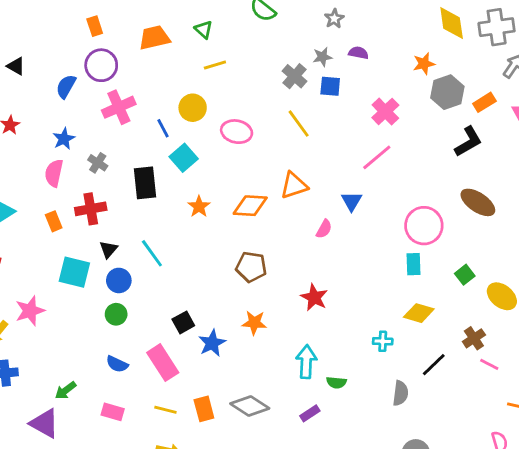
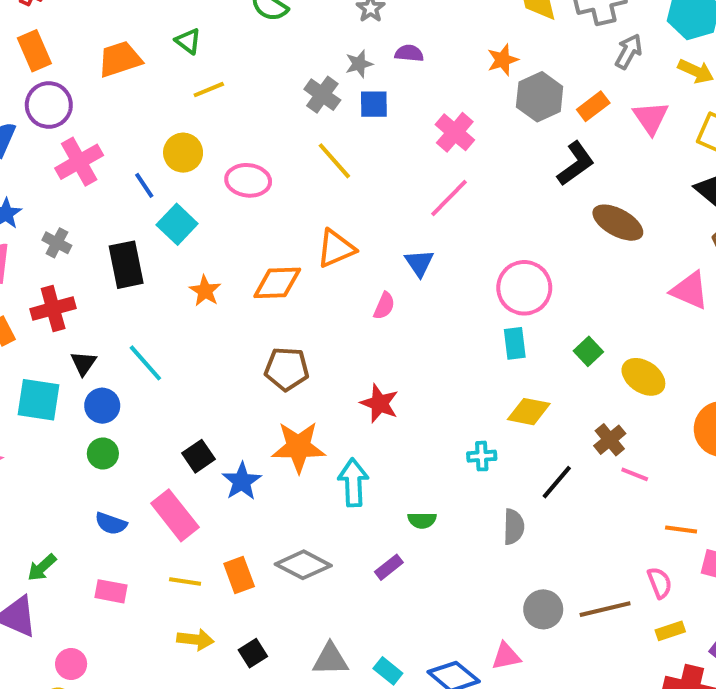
orange rectangle: (95, 26) -> (34, 51), size x1.4
brown ellipse: (478, 202) -> (618, 223), moved
orange star: (254, 323) -> (298, 447), size x1.5
cyan arrow: (306, 362) -> (353, 482), moved

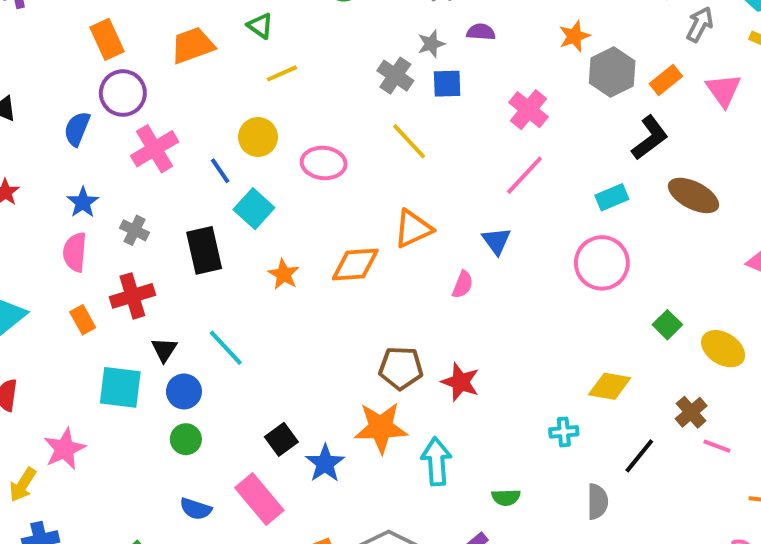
cyan rectangle: (515, 343) -> (612, 197), moved, turned 76
brown pentagon: (287, 369) -> (401, 368), moved

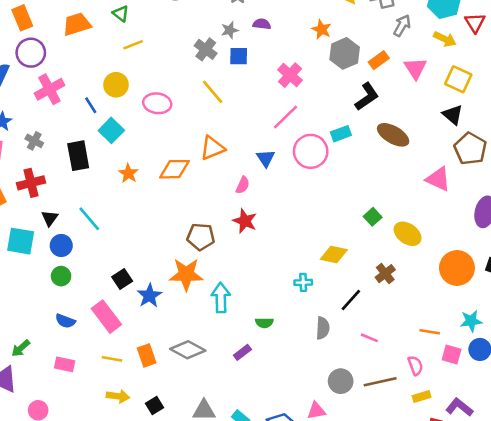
orange star: (574, 36) -> (321, 29), turned -30
pink circle: (602, 263) -> (311, 151), moved
red star: (460, 382) -> (245, 221), moved
pink line: (717, 446) -> (369, 338), moved

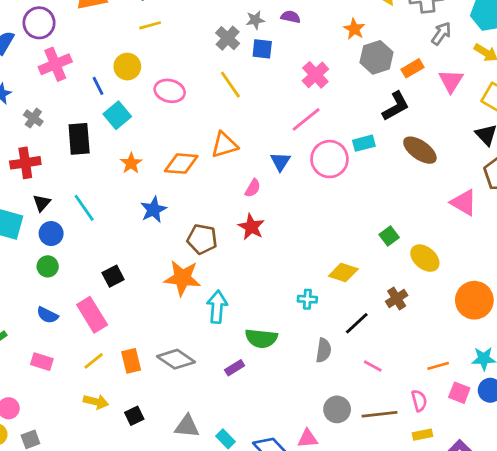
blue star: (149, 296) -> (154, 210), moved
green semicircle: (264, 323) -> (261, 338), size x1.6
orange line: (430, 332) -> (438, 366), turned -30
yellow line: (112, 359) -> (94, 361), turned -54

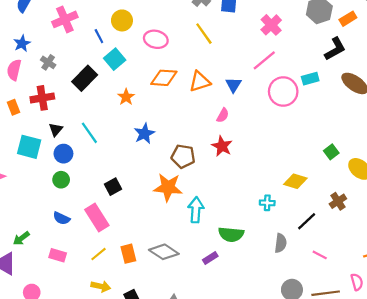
black rectangle: (79, 139) -> (85, 78), turned 50
blue triangle: (280, 162) -> (233, 85), moved
orange diamond: (181, 164) -> (164, 78), moved

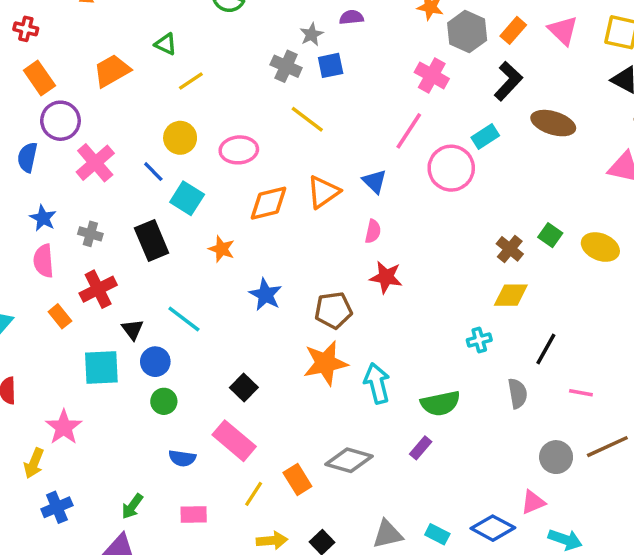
pink cross: (271, 25) -> (432, 75), moved
black rectangle: (85, 78) -> (152, 240), turned -50
brown cross: (338, 201) -> (510, 249), moved

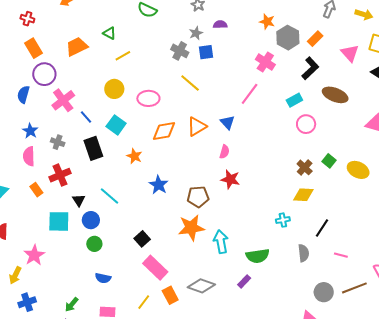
pink triangle: (563, 30) -> (350, 53), moved
pink circle: (451, 168) -> (306, 124), moved, size x0.7
blue line: (153, 172) -> (86, 117), moved
pink rectangle: (234, 441) -> (155, 268), moved

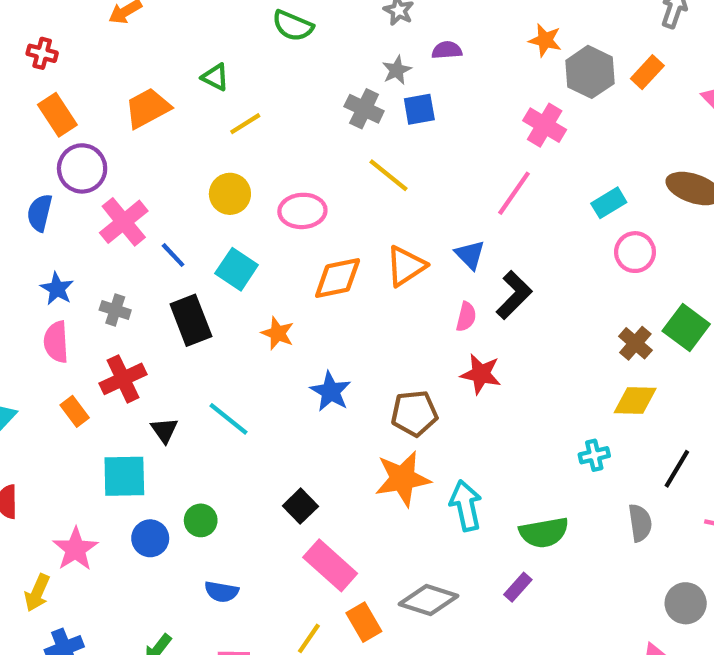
black L-shape: (310, 68) -> (514, 295), moved
green square: (329, 161) -> (686, 327), size x1.5
blue circle: (91, 220) -> (150, 538), moved

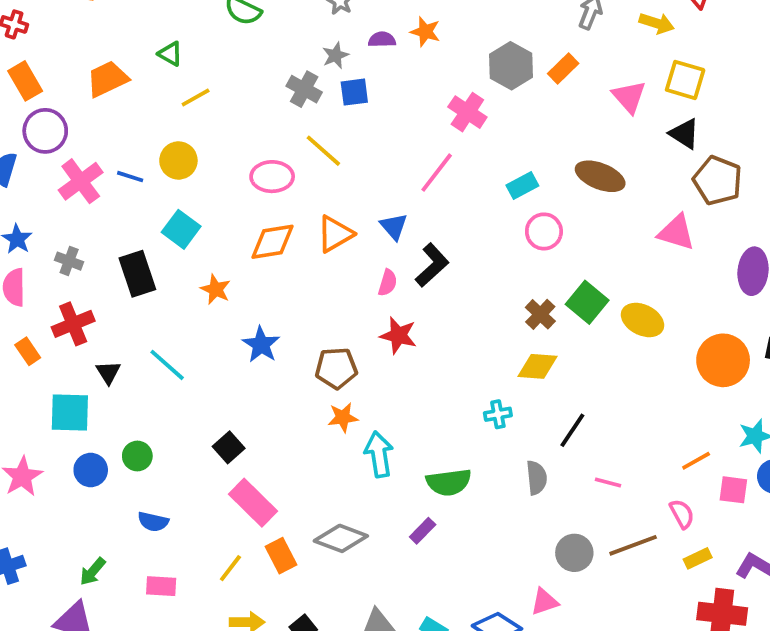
orange star: (545, 40) -> (425, 32), moved
pink ellipse: (302, 211) -> (272, 177), moved
blue line: (173, 255) -> (130, 177), moved, turned -32
orange star: (403, 479) -> (343, 417), moved, size x0.6

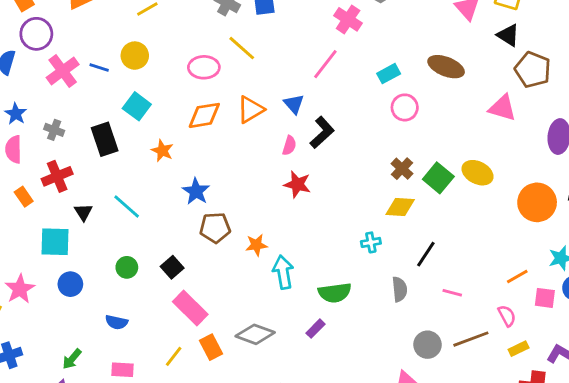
green square: (587, 302) -> (438, 178), moved
brown pentagon: (336, 368) -> (215, 228), moved
green circle: (137, 456) -> (127, 267), moved

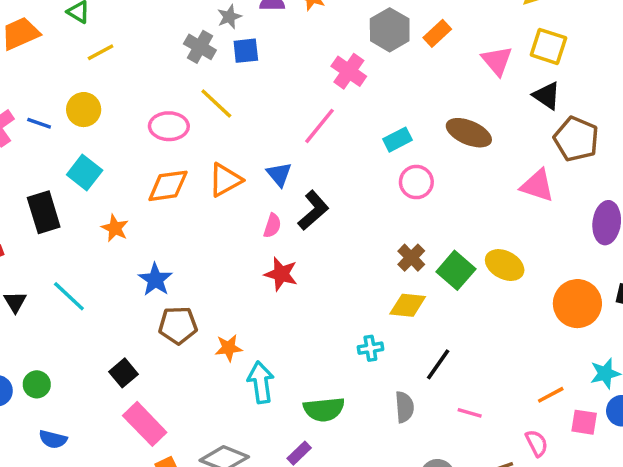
green circle: (127, 267) -> (37, 384), moved

